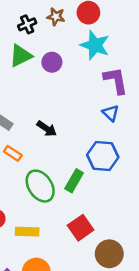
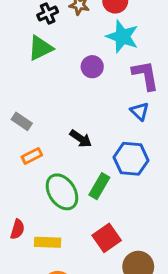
purple circle: (52, 62) -> (92, 67), moved
black arrow: (47, 129) -> (81, 139), moved
orange rectangle: (13, 153) -> (32, 156), turned -60

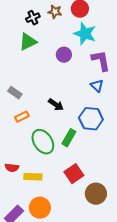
red semicircle: (17, 229) -> (12, 168), turned 80

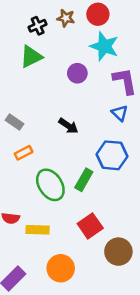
black arrow: (56, 105) -> (68, 126), moved
orange circle: (40, 208) -> (61, 268), moved

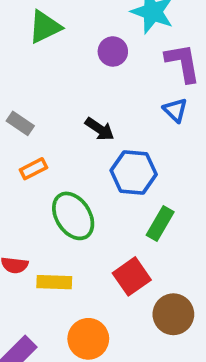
blue hexagon: (112, 155) -> (134, 172), moved
green rectangle: (84, 180) -> (160, 224), moved

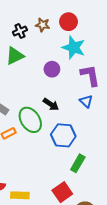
black arrow: (100, 129) -> (51, 104), moved
green ellipse: (73, 216) -> (30, 120), moved

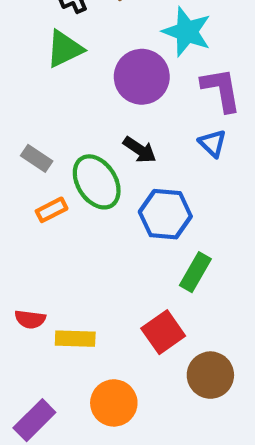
purple circle: (52, 69) -> (142, 77), size x1.6

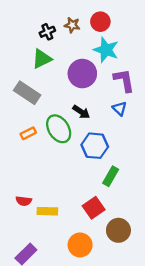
gray rectangle: (37, 158) -> (27, 93), moved, size x1.6
orange rectangle: (52, 210) -> (28, 133), moved
orange circle: (114, 403) -> (80, 245), moved

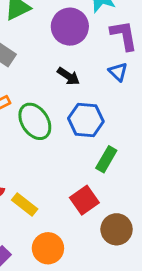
green ellipse: (59, 129) -> (35, 121), moved
yellow rectangle: (47, 211) -> (25, 205), turned 36
orange circle: (80, 245) -> (48, 248), moved

